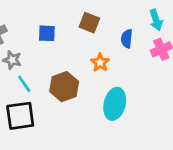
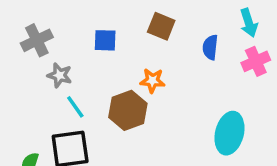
orange star: (100, 63) -> (152, 81), moved, turned -30
cyan ellipse: (115, 104) -> (229, 133), moved

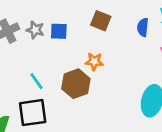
blue semicircle: (210, 47) -> (143, 27), moved
gray star: (60, 75) -> (35, 30), moved

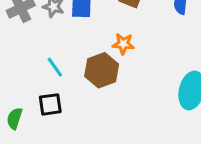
black square: (33, 113) -> (50, 104), size x0.7

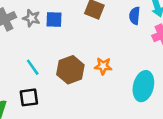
orange star: (123, 44) -> (103, 66), moved

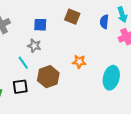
gray star: (31, 18) -> (34, 46), moved
brown hexagon: (70, 70) -> (48, 77), moved

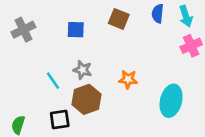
blue semicircle: (104, 22) -> (158, 14), moved
gray star: (34, 46) -> (83, 70), moved
black square: (20, 87) -> (60, 120), moved

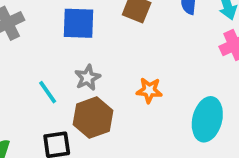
blue square: (76, 30) -> (78, 23), size x1.4
gray star: (83, 70) -> (88, 78), turned 30

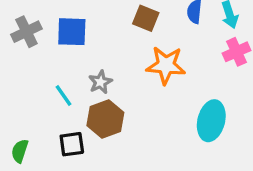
blue square: (78, 23) -> (72, 32), moved
orange star: (149, 90) -> (166, 65), moved, size x1.6

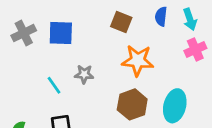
gray star: (100, 82) -> (84, 74), turned 30
brown hexagon: (105, 119) -> (132, 104), moved

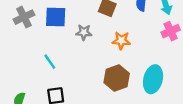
orange star: (138, 60) -> (121, 41), size x0.7
gray star: (84, 74) -> (84, 32), moved

